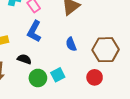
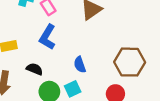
blue semicircle: (71, 44) -> (80, 65), moved

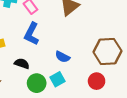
blue semicircle: (80, 65) -> (62, 57), turned -40

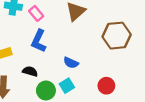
brown hexagon: (107, 52) -> (117, 36), moved

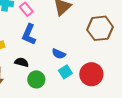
cyan square: (67, 86) -> (65, 72), moved
red circle: (106, 86) -> (91, 74), size x1.5

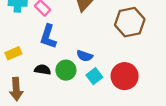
green circle: (36, 79) -> (66, 70), moved

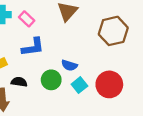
blue L-shape: (48, 37) -> (33, 47), turned -115
black semicircle: (43, 70) -> (19, 82), moved

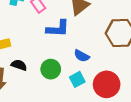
blue L-shape: (33, 47) -> (58, 28), moved
blue semicircle: (69, 65) -> (82, 56), moved

